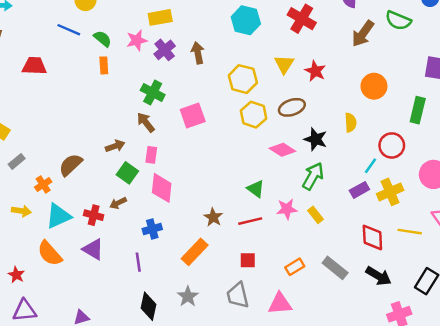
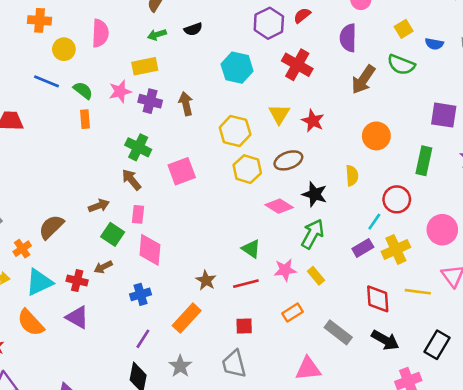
purple cross: (165, 50) -> (150, 101), turned -35
purple line: (138, 262) -> (143, 339), moved, turned 42
orange rectangle: (295, 267) -> (293, 313), moved
pink triangle: (280, 304) -> (308, 369), moved

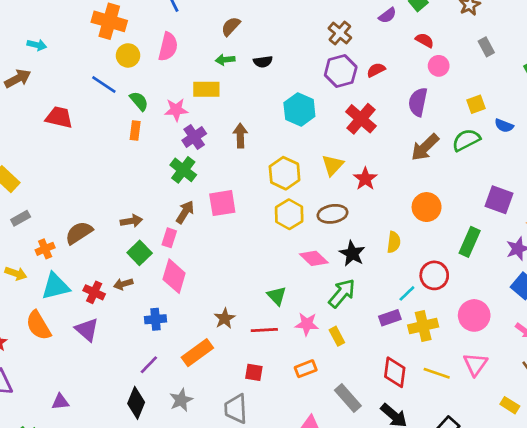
orange cross: (40, 20) -> (109, 21), size x1.4
green semicircle: (401, 65) -> (466, 140), turned 120
purple cross: (150, 101) -> (194, 137), moved, turned 30
brown arrow: (131, 180) -> (185, 212), moved, turned 60

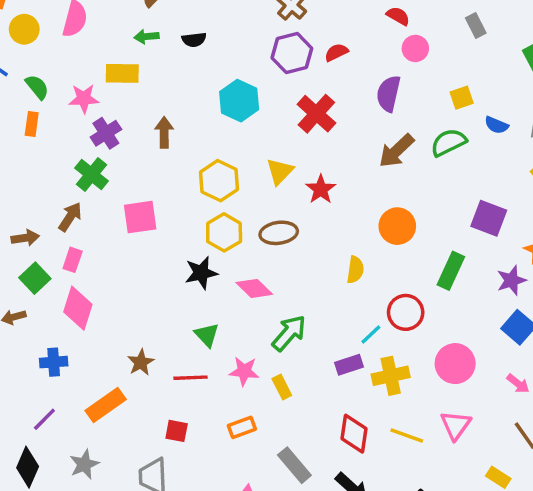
brown arrow: (185, 212) -> (70, 217), moved
black star: (352, 253) -> (201, 273), moved, turned 30

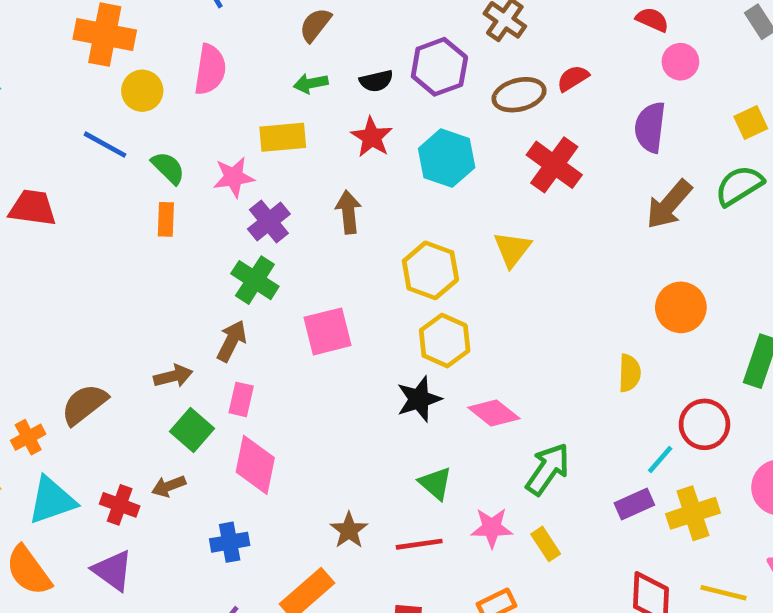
purple hexagon: (292, 53) -> (439, 67), moved
red star: (321, 189) -> (372, 137), moved
brown ellipse: (279, 233) -> (519, 95), moved

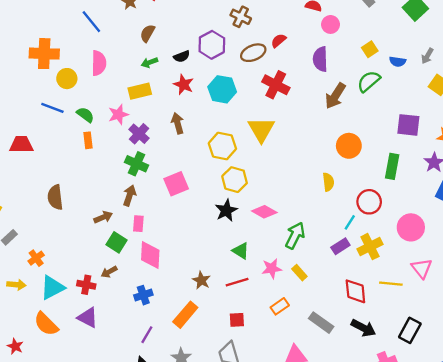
yellow triangle: (512, 249) -> (261, 129), size x1.4
brown semicircle: (84, 404) -> (55, 197), moved, turned -50

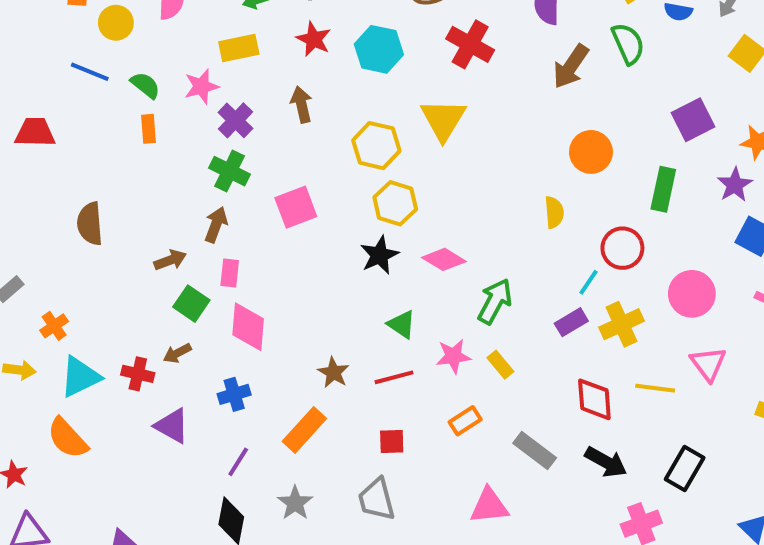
green semicircle: (369, 81) -> (628, 44), turned 105
purple square: (408, 125) -> (693, 120), turned -35
purple triangle: (88, 318) -> (172, 426), moved

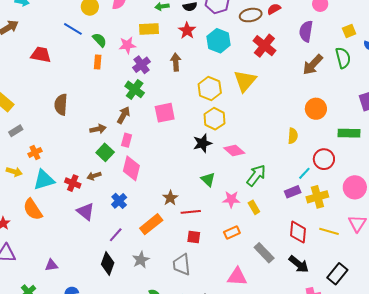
green rectangle: (663, 189) -> (349, 133), turned 70
red line: (394, 377) -> (191, 212), moved
blue cross: (234, 394) -> (119, 201), turned -35

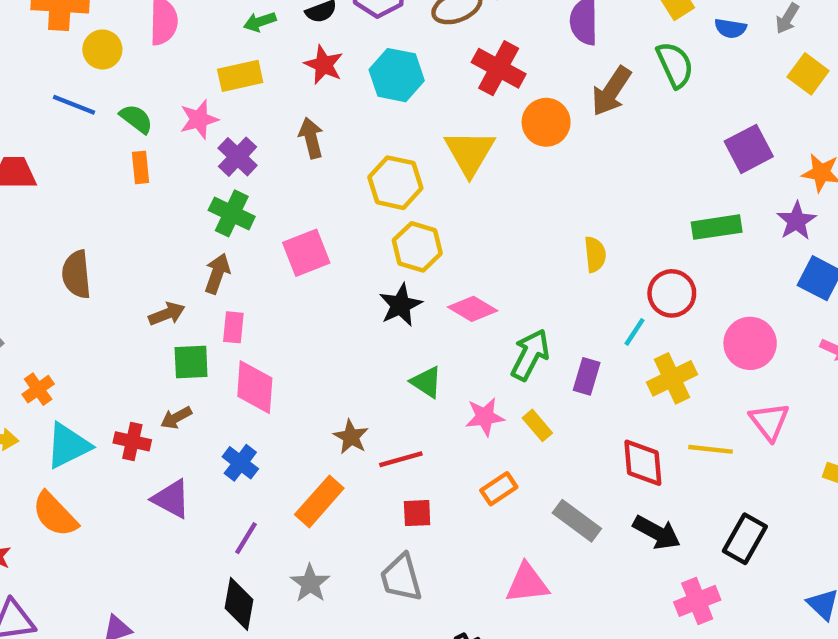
orange circle: (316, 109) -> (546, 122), moved
green square: (105, 152) -> (191, 362), turned -36
purple rectangle: (293, 192) -> (587, 376), moved, turned -42

